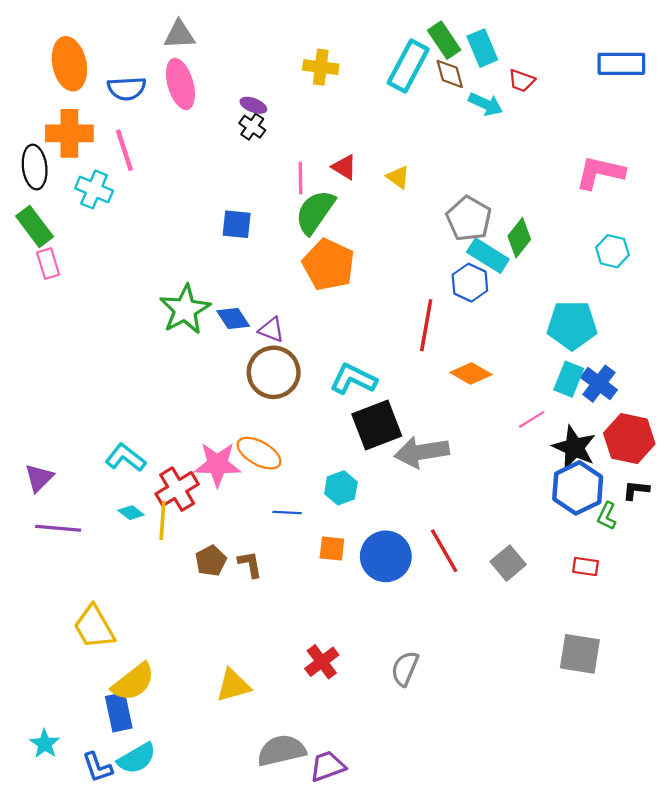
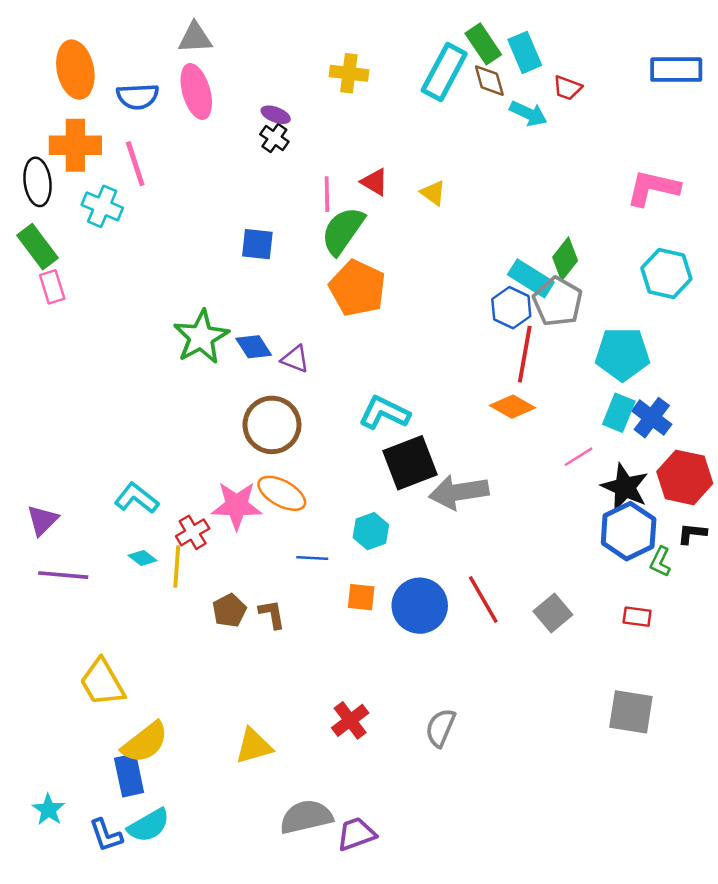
gray pentagon: (469, 219) -> (558, 302), moved
cyan hexagon: (612, 251) -> (666, 273), size x1.4
red line: (426, 325) -> (525, 354), moved
brown circle: (274, 372) -> (272, 425), moved
red cross: (177, 489) -> (193, 532), size x0.7

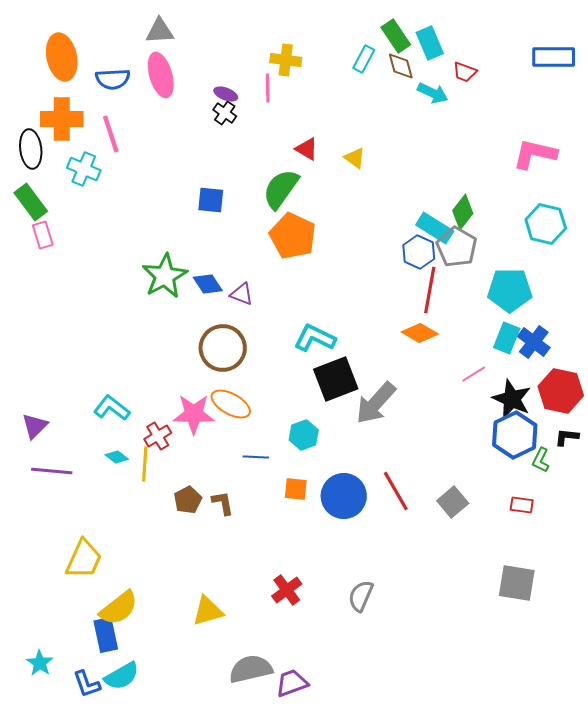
cyan rectangle: (444, 72) -> (364, 59), size x0.6
pink line: (327, 194) -> (268, 88), moved
gray arrow: (459, 492) -> (376, 403), turned -39
yellow trapezoid: (102, 683) -> (84, 559), turned -126

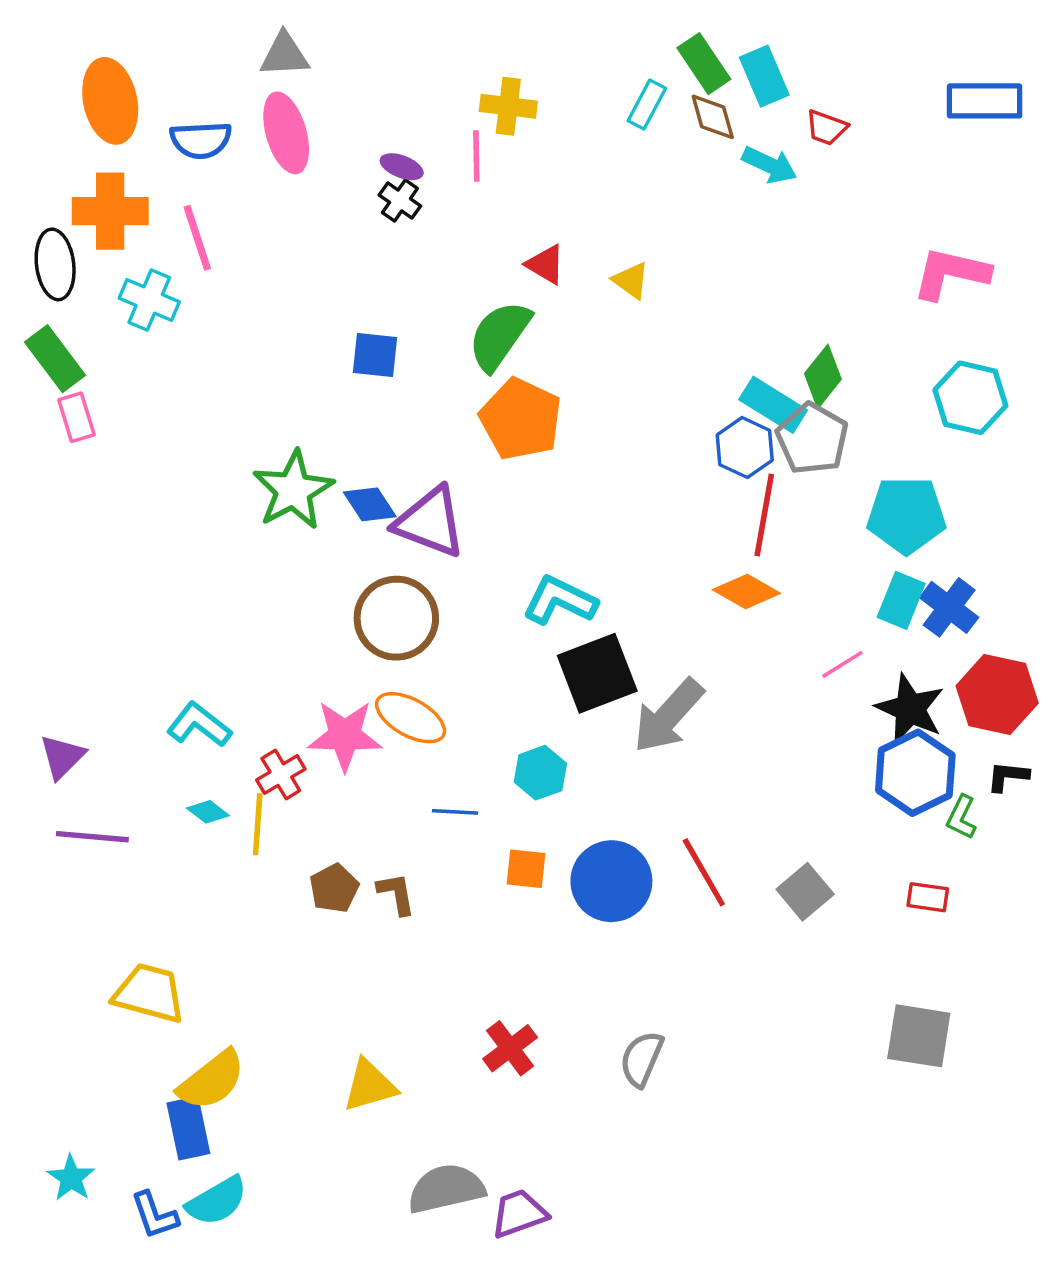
purple triangle: (242, 294) -> (430, 522), size x1.8
yellow trapezoid: (84, 559) -> (149, 993), turned -99

